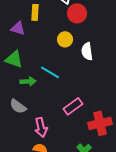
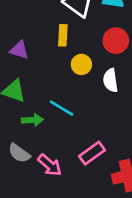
yellow rectangle: (35, 12) -> (63, 35), moved
red circle: (77, 13) -> (116, 41), moved
pink arrow: (41, 127) -> (50, 165), moved, turned -36

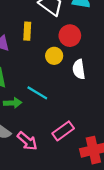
yellow rectangle: (63, 35) -> (27, 31), moved
red circle: (116, 41) -> (70, 36), moved

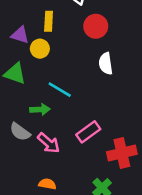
yellow circle: (54, 56) -> (40, 49), moved
green arrow: (13, 103) -> (40, 109), moved

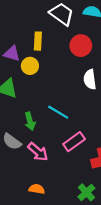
cyan line: (60, 90) -> (58, 112), moved
green arrow: (40, 109) -> (30, 121), turned 78

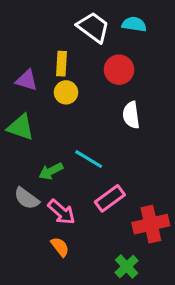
yellow circle: (30, 66) -> (66, 92), moved
green arrow: (30, 121) -> (51, 171), turned 78
orange semicircle: (37, 189) -> (60, 247), moved, turned 42

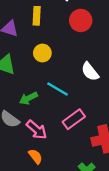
yellow circle: (66, 92) -> (42, 53), moved
white semicircle: (131, 115) -> (90, 72), moved, turned -30

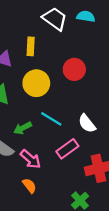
red circle: (81, 20) -> (74, 69), moved
yellow circle: (42, 53) -> (36, 83), size x1.5
white semicircle: (90, 72) -> (87, 123), moved

